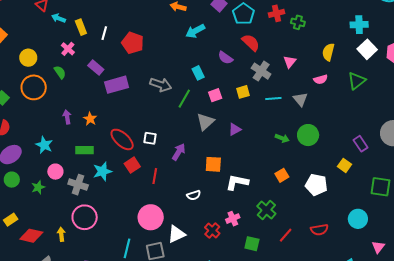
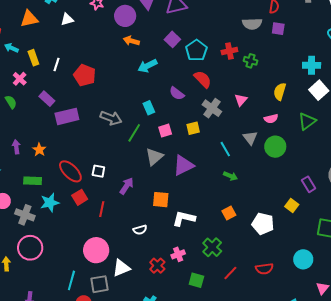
cyan line: (273, 99) -> (225, 149), moved, turned 63
purple triangle: (235, 129) -> (183, 165), size x1.6
green circle: (308, 135) -> (275, 147), moved

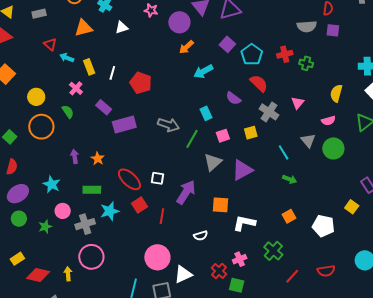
orange arrow: (131, 41) -> (186, 47), turned -56
purple arrow: (127, 186) -> (186, 192), size x1.4
gray cross: (25, 215) -> (85, 224), turned -36
green square: (196, 280) -> (237, 285), moved

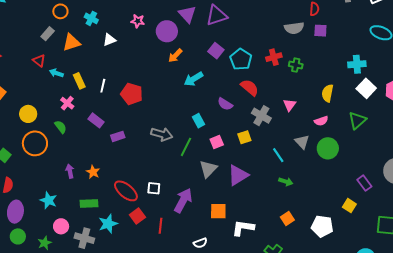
gray rectangle: (39, 14) -> (48, 34), moved, turned -32
purple rectangle: (124, 124) -> (118, 136), size x0.6
purple ellipse: (18, 194) -> (15, 212), turned -45
gray cross: (85, 224) -> (84, 238), turned 36

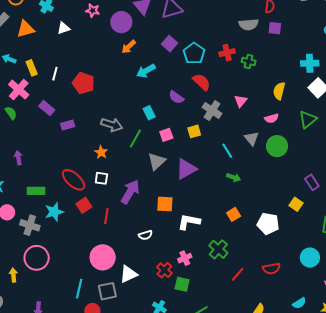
pink cross: (67, 103) -> (19, 90), size x1.5
orange star: (93, 172) -> (101, 152), moved

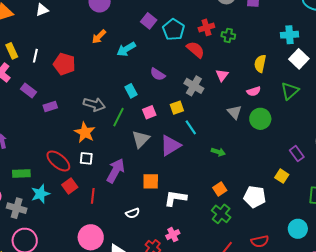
orange arrow: (129, 47) -> (99, 37), moved
red semicircle: (202, 82) -> (195, 50), moved
cyan line: (227, 151) -> (191, 127), moved
orange star: (101, 152) -> (85, 132), size x1.5
green cross: (218, 249) -> (221, 214), moved

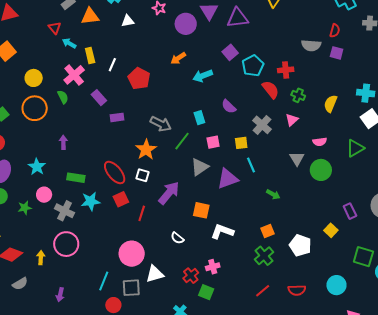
green cross: (228, 35) -> (298, 95), moved
yellow semicircle: (260, 64) -> (330, 104), moved
white semicircle: (133, 213) -> (177, 238), turned 48

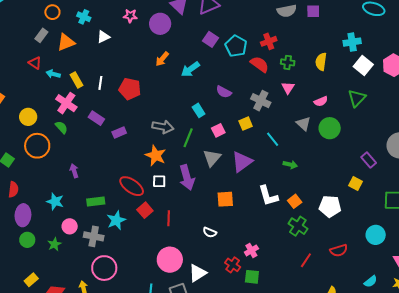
cyan line: (251, 165) -> (273, 139), moved
purple arrow: (169, 193) -> (187, 177), moved, turned 140
white L-shape: (222, 231) -> (268, 196), moved, turned -110

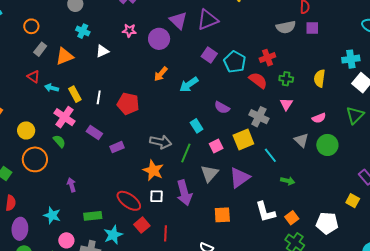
orange circle: (52, 12) -> (31, 26), moved
yellow square: (246, 124) -> (243, 139), size x1.5

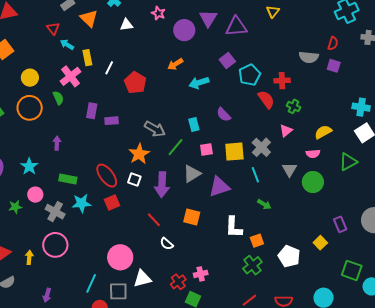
orange triangle: (65, 56) -> (89, 18), turned 48
yellow semicircle: (320, 78) -> (323, 132), moved, turned 36
gray cross: (259, 117) -> (261, 147), moved
purple rectangle: (94, 132) -> (92, 111), moved, turned 49
red line: (166, 233) -> (154, 220), moved, turned -63

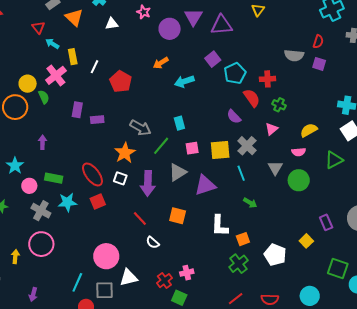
yellow circle: (30, 78) -> (28, 84), moved
purple semicircle: (224, 115) -> (234, 117), moved
pink circle: (35, 195) -> (29, 186), moved

